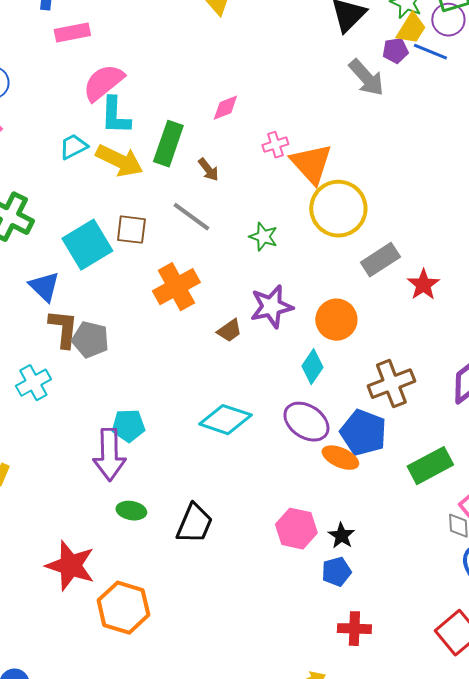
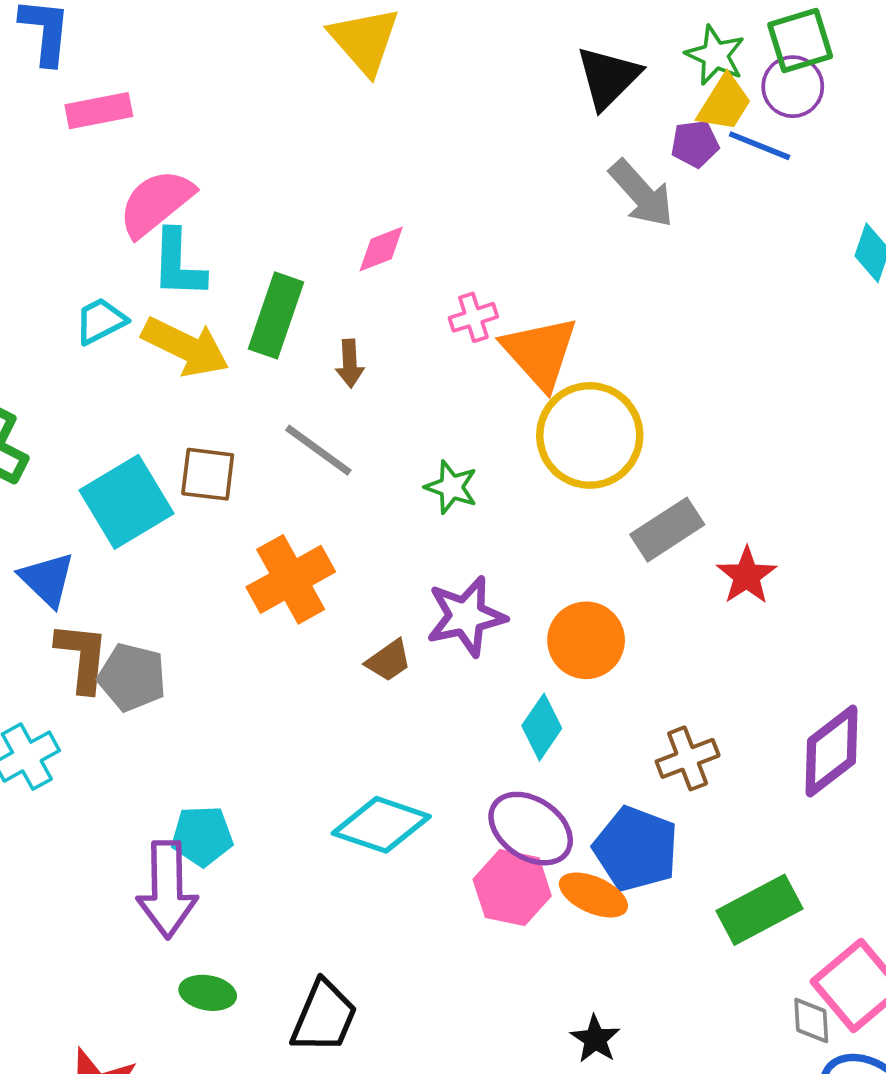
brown arrow: (208, 170) -> (350, 363), turned 35
brown cross: (391, 384) -> (688, 758), size x0.7
pink hexagon: (296, 529) -> (512, 888), moved

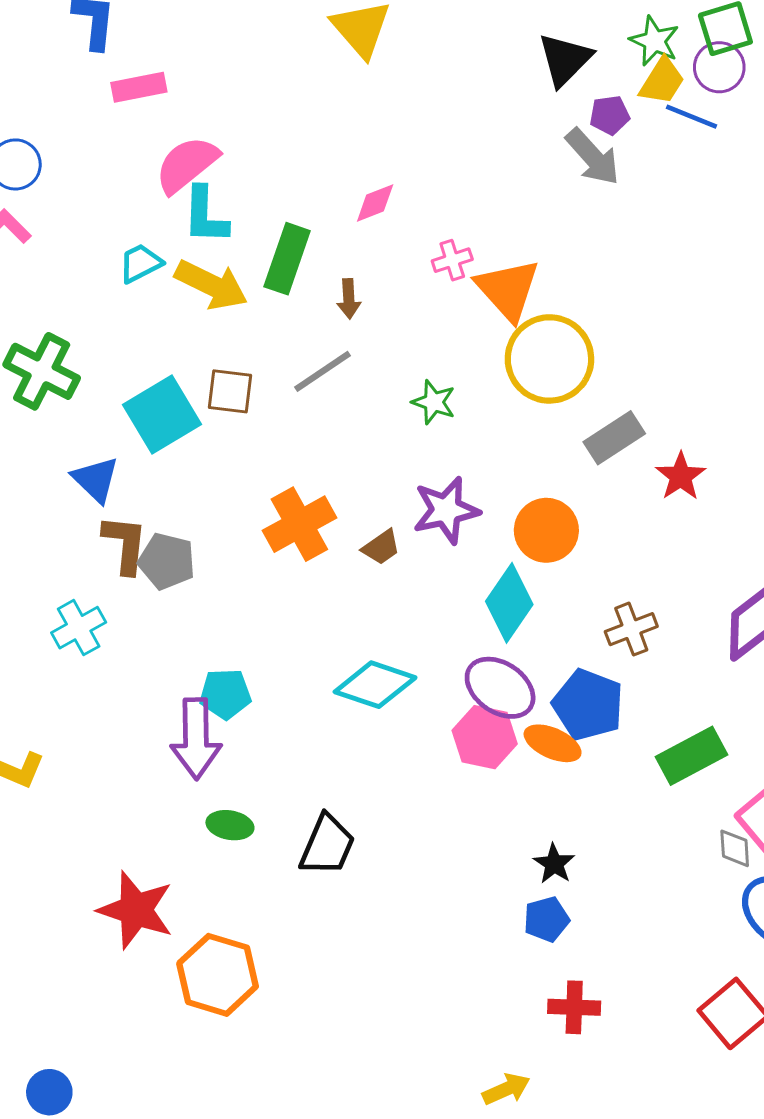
purple pentagon: (695, 144) -> (610, 115), moved
gray line: (318, 450) -> (323, 371), turned -70
orange cross: (291, 579) -> (299, 524), moved
cyan diamond: (542, 727) -> (509, 603), size x1.4

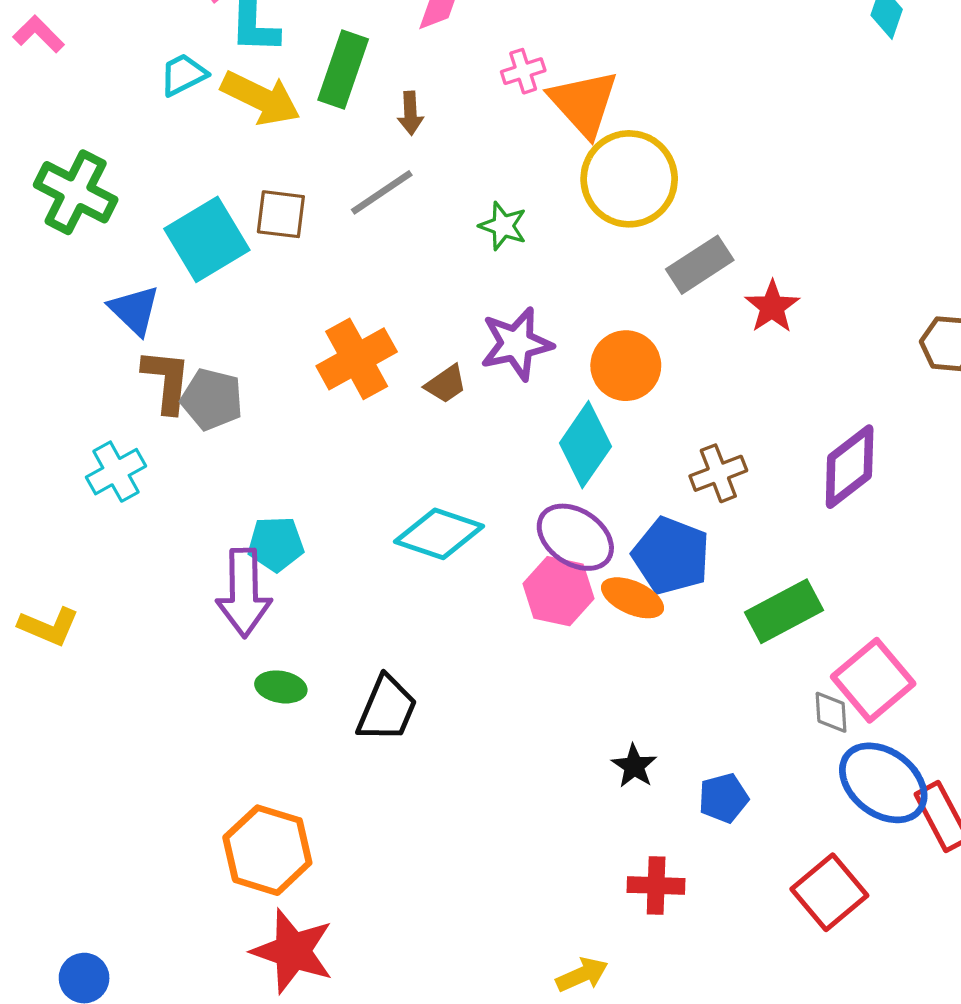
black star: (554, 864) -> (634, 766), moved
red star: (136, 910) -> (293, 951), moved
blue pentagon: (546, 919) -> (723, 798), moved

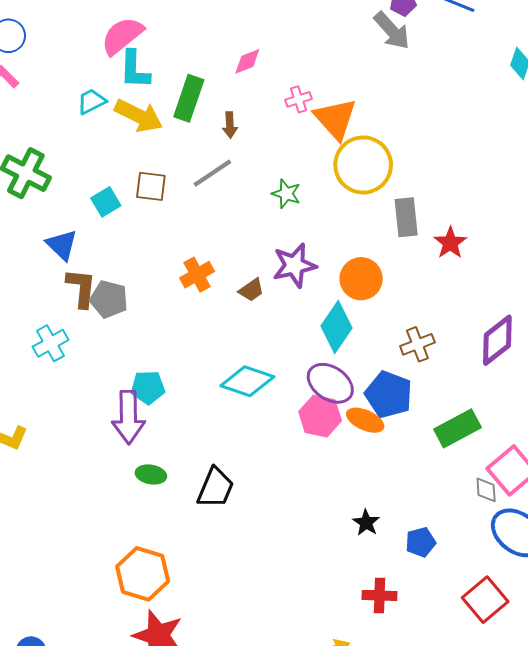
cyan square: (207, 239) -> (106, 202), size x0.6
gray rectangle: (700, 265) -> (406, 217), turned -63
orange cross: (357, 359) -> (197, 275), size x0.7

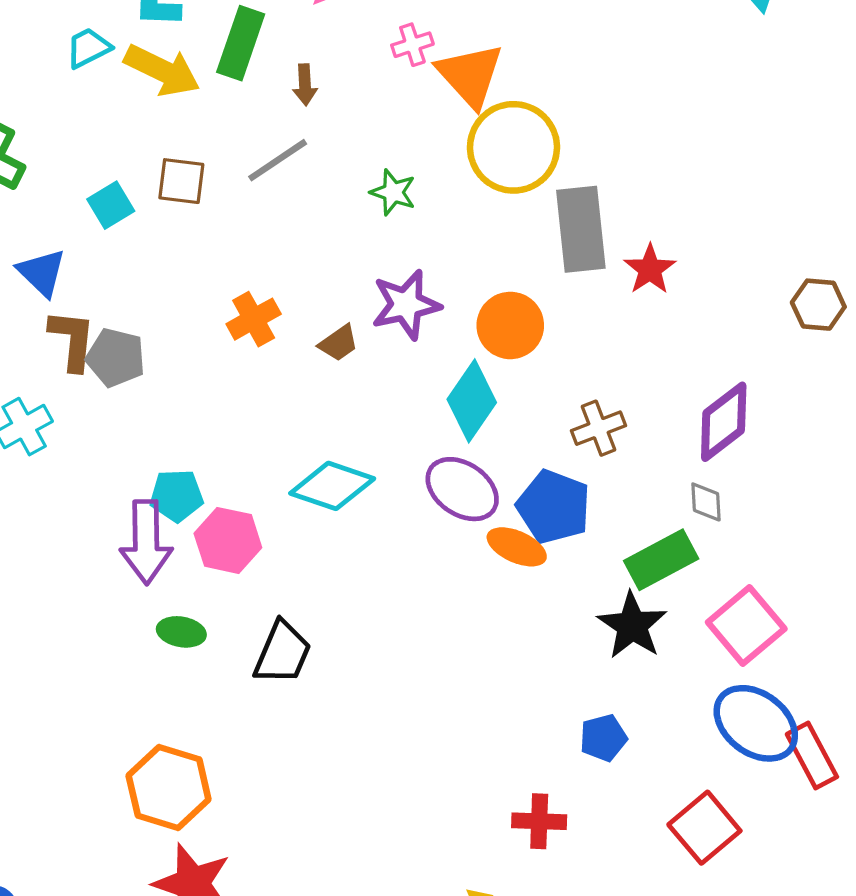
gray rectangle: (406, 217) -> (581, 229), size x1.4
pink hexagon: (320, 416) -> (228, 540), moved
gray diamond: (486, 490) -> (706, 502), moved
black star: (366, 523) -> (632, 625), moved, size x1.6

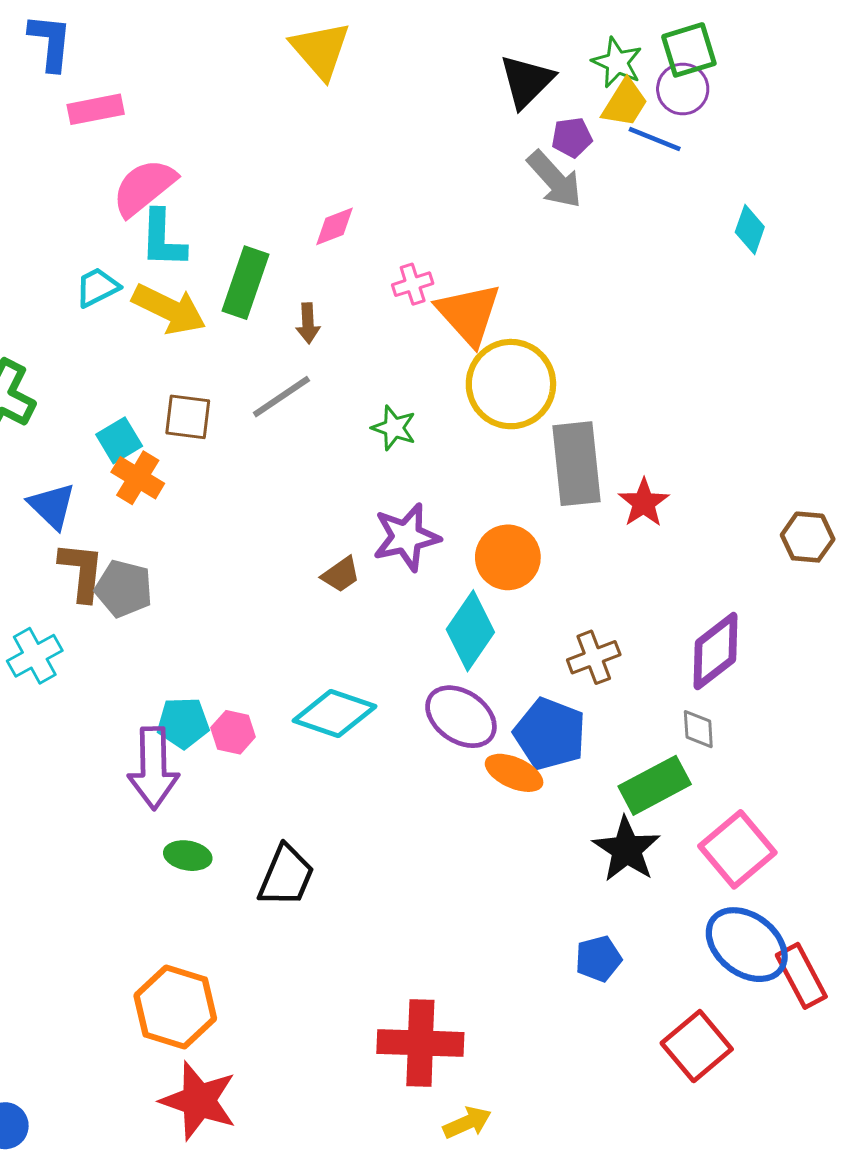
orange cross: (254, 319) -> (138, 478), moved, turned -30
pink hexagon: (228, 540) -> (233, 732), moved, size x0.7
red cross: (539, 821) -> (420, 1043), moved, size x1.6

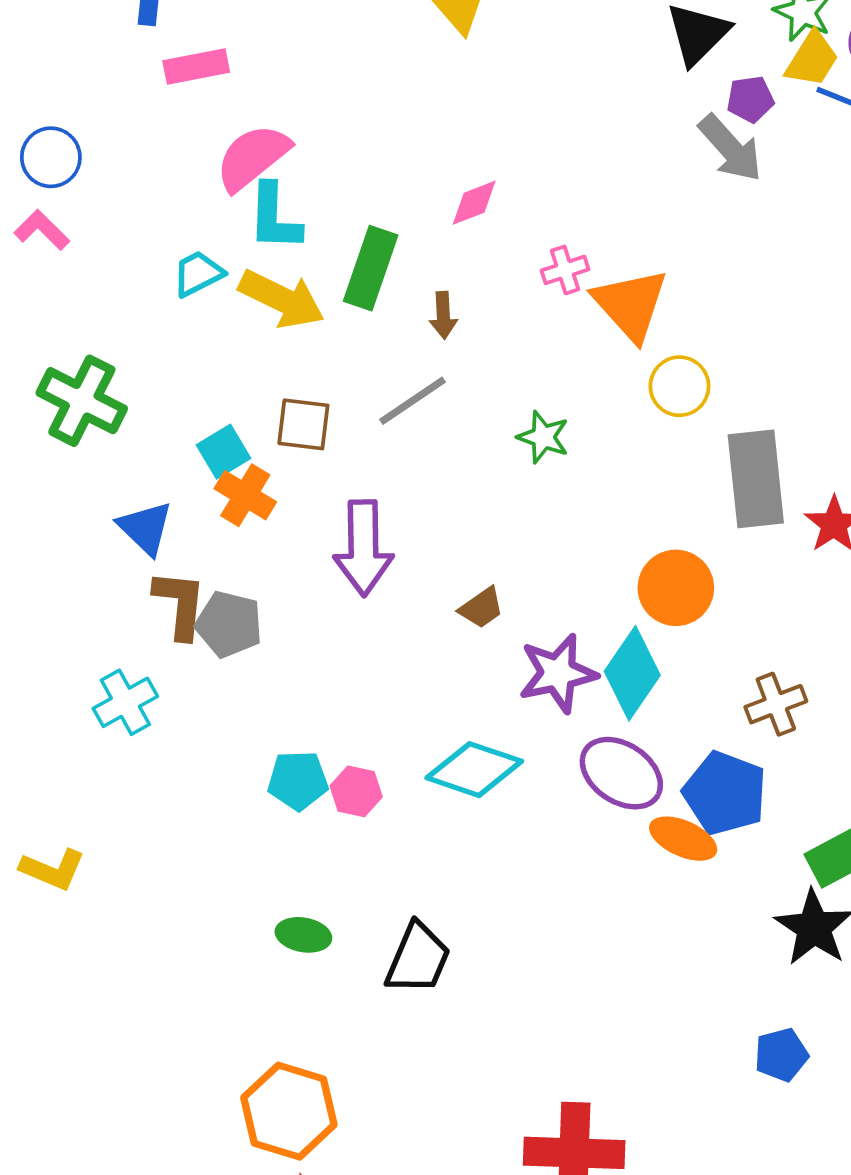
yellow circle: (511, 384) -> (679, 386), size x0.6
purple star: (406, 537) -> (558, 673), moved
purple arrow: (153, 768) -> (363, 548), moved

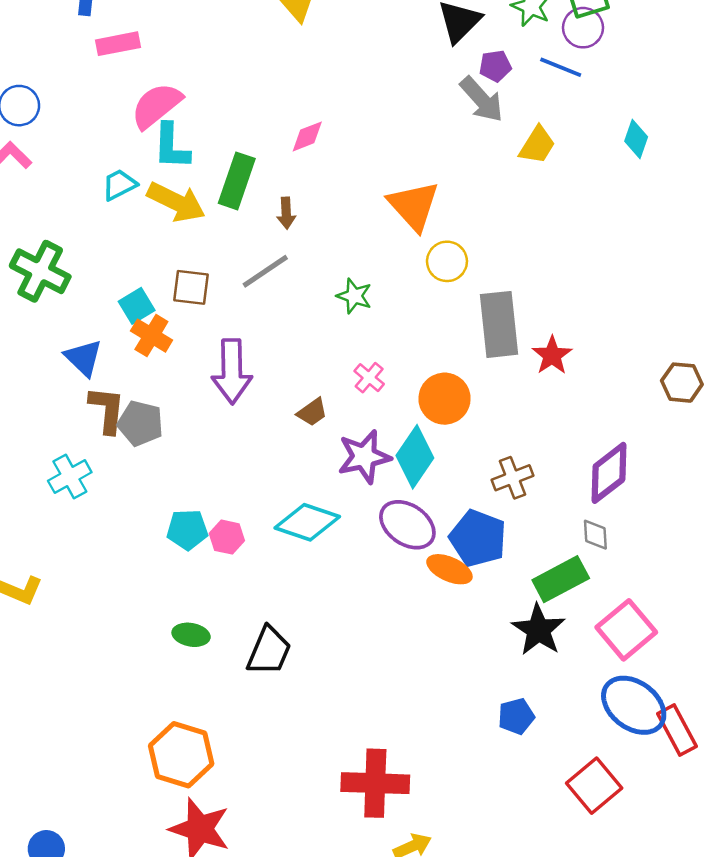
yellow trapezoid: (812, 59) -> (537, 145), moved
pink cross: (565, 270) -> (369, 378), moved, turned -32

